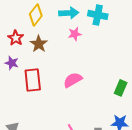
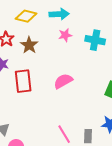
yellow diamond: (36, 15) -> (26, 16), turned 65
cyan cross: (98, 15) -> (95, 40), moved

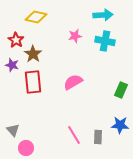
cyan arrow: (59, 14) -> (103, 15), moved
brown star: (29, 45) -> (33, 54), moved

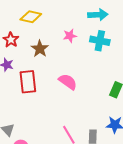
brown star: (33, 54) -> (40, 49), moved
pink semicircle: (73, 82) -> (68, 82), turned 66

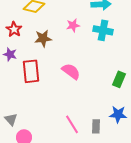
brown star: (40, 49) -> (43, 38), turned 30

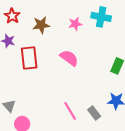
pink star: (73, 25) -> (75, 24), moved
gray rectangle: (96, 126) -> (94, 113), turned -40

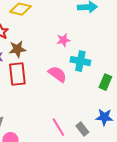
cyan cross: (101, 17) -> (80, 61), moved
brown star: (41, 25) -> (17, 49), moved

